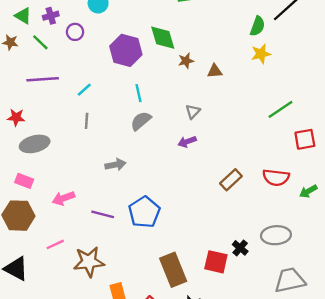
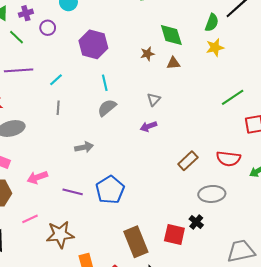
green diamond: (163, 38) -> (171, 35), moved
gray ellipse: (276, 235) -> (212, 194), moved

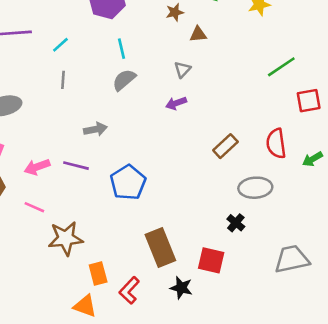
brown triangle: (173, 63) -> (198, 34), moved
red semicircle: (228, 159) -> (276, 144), turned 75
purple line: (73, 192) -> (76, 166), moved
pink line: (30, 219) -> (34, 207), moved, turned 49
red square: (174, 234) -> (211, 260), moved

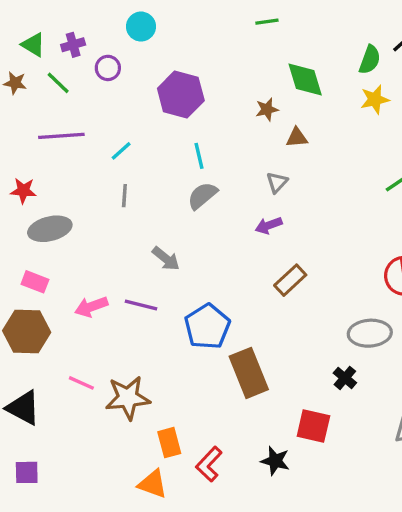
gray arrow: (95, 129) -> (166, 259), turned 50
brown rectangle: (225, 146) -> (290, 280), moved
pink line: (34, 207) -> (81, 383), moved
brown rectangle: (160, 247) -> (249, 373), moved

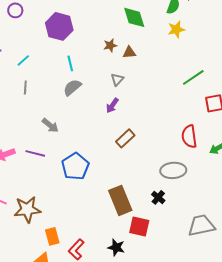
brown star: (267, 109) -> (110, 45), moved
purple arrow: (269, 225) -> (112, 105), turned -35
brown rectangle: (249, 373) -> (120, 200), moved

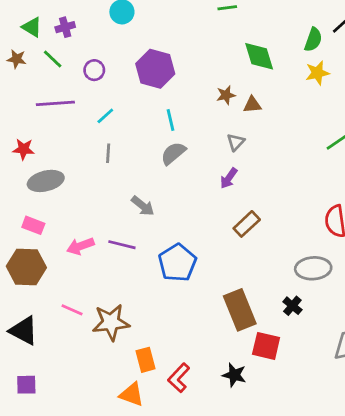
purple circle: (15, 10) -> (94, 70), moved

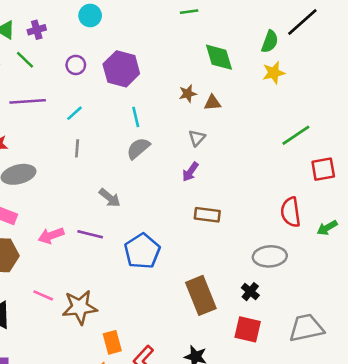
purple circle: (94, 70) -> (76, 65), moved
brown rectangle: (247, 224) -> (207, 215), turned 50
red square: (266, 346) -> (248, 329), moved

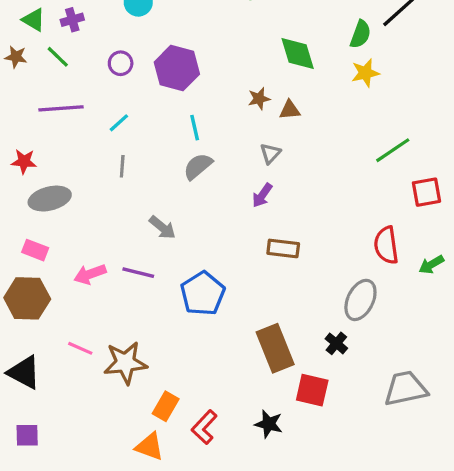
gray ellipse: (270, 256) -> (360, 300), turned -60
red square: (248, 329) -> (312, 390), moved
orange rectangle: (112, 342) -> (166, 406), turned 45

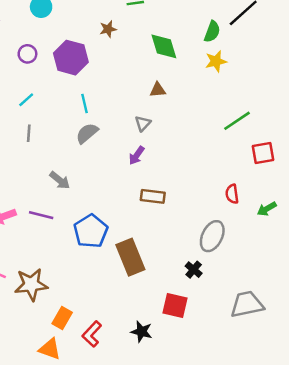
brown star: (259, 99) -> (108, 29), moved
red semicircle: (386, 245) -> (232, 194), size x0.7
brown rectangle: (275, 348) -> (130, 257), moved

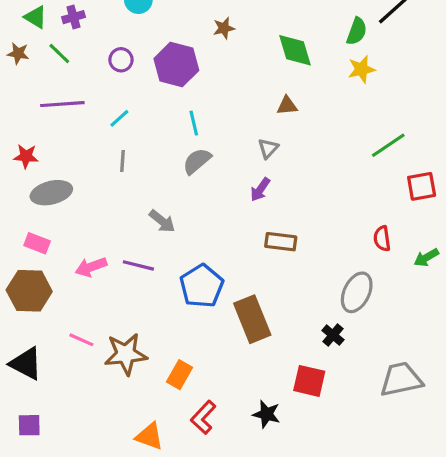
orange rectangle: (62, 318) -> (180, 375), moved

